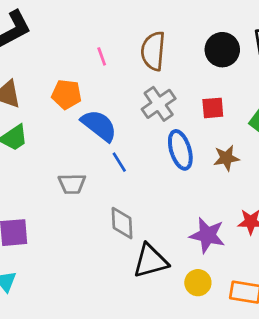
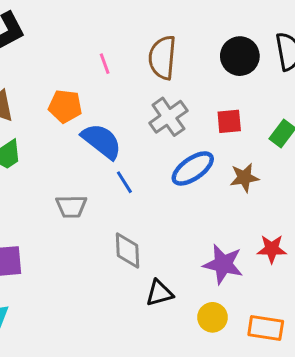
blue ellipse: (180, 150) -> (193, 168), turned 72
black triangle: (150, 261) -> (159, 293), size x0.7

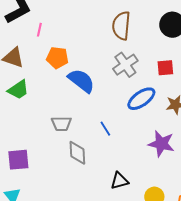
pink line: (105, 64) -> (39, 30), moved, turned 32
blue line: (124, 182) -> (105, 129), moved
gray diamond: (127, 251) -> (77, 153), moved
purple star: (223, 264) -> (161, 144), moved

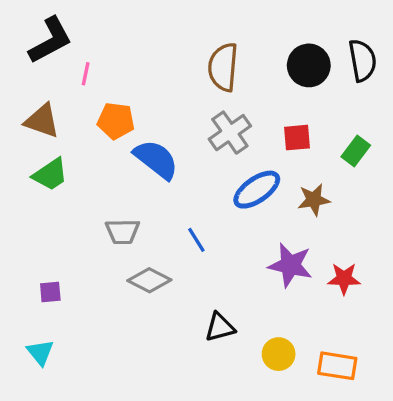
gray diamond: (77, 153) -> (149, 280), turned -60
purple square: (18, 160) -> (50, 292), size x0.6

